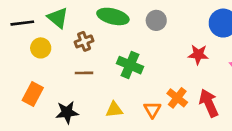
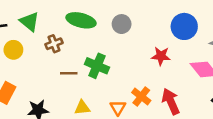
brown line: (84, 73) -> (69, 73), moved

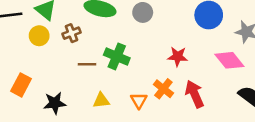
yellow circle: (13, 50) -> (39, 36), moved
red star: (161, 56) -> (178, 56), moved

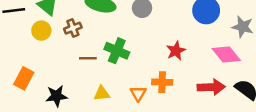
red star: (178, 56) -> (176, 51), turned -30
orange cross: (163, 89) -> (162, 82), turned -36
red arrow: (194, 94) -> (211, 87), moved, turned 112

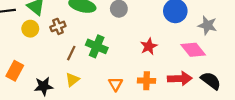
brown line: (88, 58) -> (71, 53), turned -64
orange cross: (162, 82) -> (147, 81), moved
yellow triangle: (102, 93) -> (72, 80), moved, turned -32

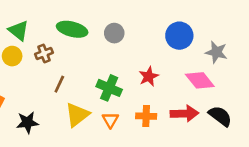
green cross: (97, 46) -> (109, 88), moved
yellow triangle: (72, 80) -> (77, 115), moved, size x1.5

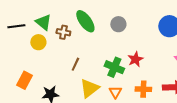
green ellipse: (72, 29) -> (85, 21), turned 40
brown cross: (44, 53) -> (63, 32), moved, turned 32
red star: (149, 76) -> (135, 59), moved

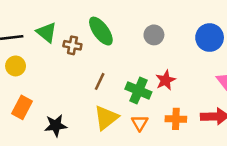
gray circle: (118, 24) -> (154, 35), moved
yellow circle: (38, 42) -> (16, 66), moved
brown line: (75, 64) -> (100, 81), moved

